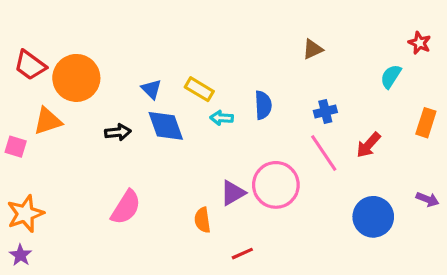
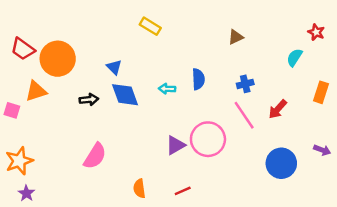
yellow rectangle: (199, 89) -> (150, 26), moved
orange semicircle: (202, 220) -> (139, 189), moved
purple star: (20, 255) -> (26, 193), moved

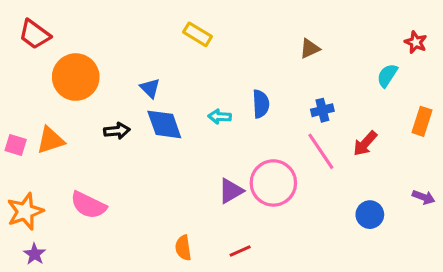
red trapezoid: (23, 49) -> (35, 34), moved
orange triangle: (36, 91) -> (50, 140), moved
pink semicircle: (95, 156) -> (88, 205), moved, turned 84
blue circle: (281, 163) -> (370, 215), size x0.7

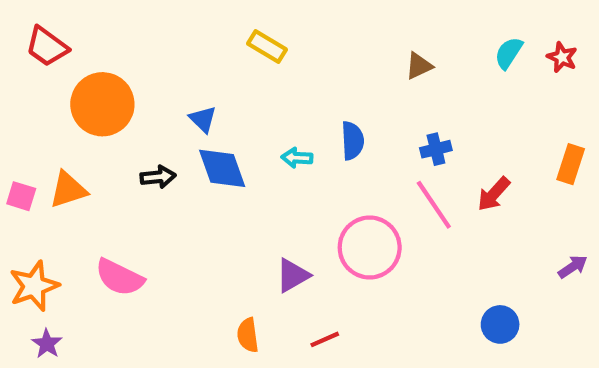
cyan semicircle: (387, 75) -> (509, 53), moved
purple triangle: (231, 191) -> (293, 275), moved
purple arrow: (424, 197) -> (573, 267), turned -55
blue circle: (370, 215) -> (500, 324), moved

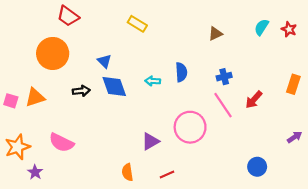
red trapezoid: (47, 47) -> (68, 16), moved
purple star: (47, 344) -> (35, 172), moved

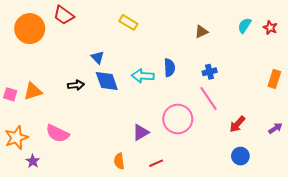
orange circle: (53, 53) -> (30, 29), moved
cyan arrow: (153, 81) -> (143, 76), size x1.5
red arrow: (254, 100) -> (237, 124), moved

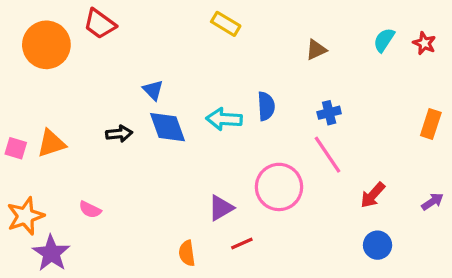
yellow rectangle: (128, 22) -> (226, 24), moved
pink semicircle: (57, 133) -> (90, 210), size x0.6
purple star: (33, 161) -> (51, 253), size x1.6
red line: (156, 163) -> (242, 243), moved

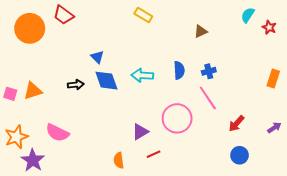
cyan semicircle: (384, 40) -> (248, 15), moved
blue semicircle: (266, 106) -> (179, 70), moved
pink semicircle: (90, 210) -> (57, 133), size x1.6

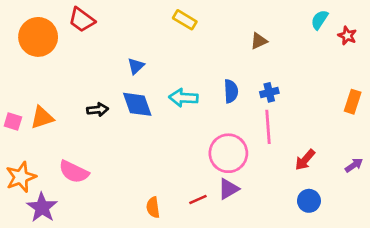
blue triangle: (97, 57) -> (136, 66), moved, turned 32
pink line: (208, 98) -> (268, 127), turned 30
purple triangle: (140, 132) -> (228, 189), moved

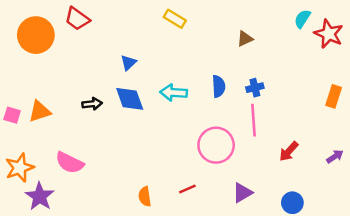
red star: (347, 36) -> (329, 34), size x1.6
purple triangle: (228, 189) -> (242, 193), moved
blue circle: (309, 201) -> (292, 203), moved

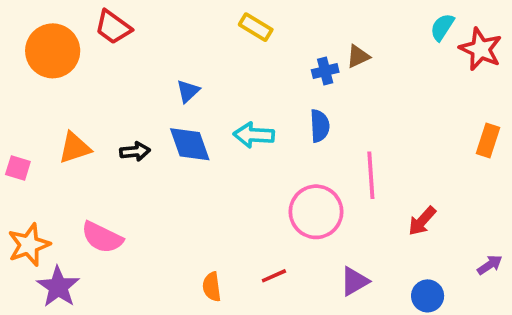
blue cross: (255, 88) -> (325, 71), moved
orange triangle: (40, 111) -> (75, 148), moved
purple arrow: (335, 156) -> (490, 265), moved

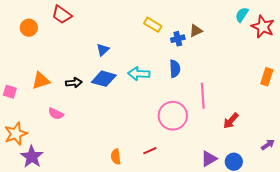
yellow rectangle: (256, 27) -> (153, 25), moved
orange circle: (53, 51) -> (29, 28), size x0.6
blue diamond: (190, 144) -> (104, 79), turned -55
pink semicircle: (102, 237) -> (56, 114), moved, size x0.7
purple triangle: (354, 281) -> (209, 159), moved

